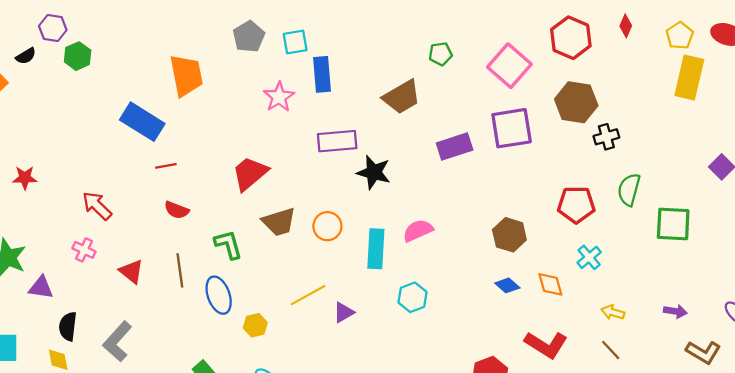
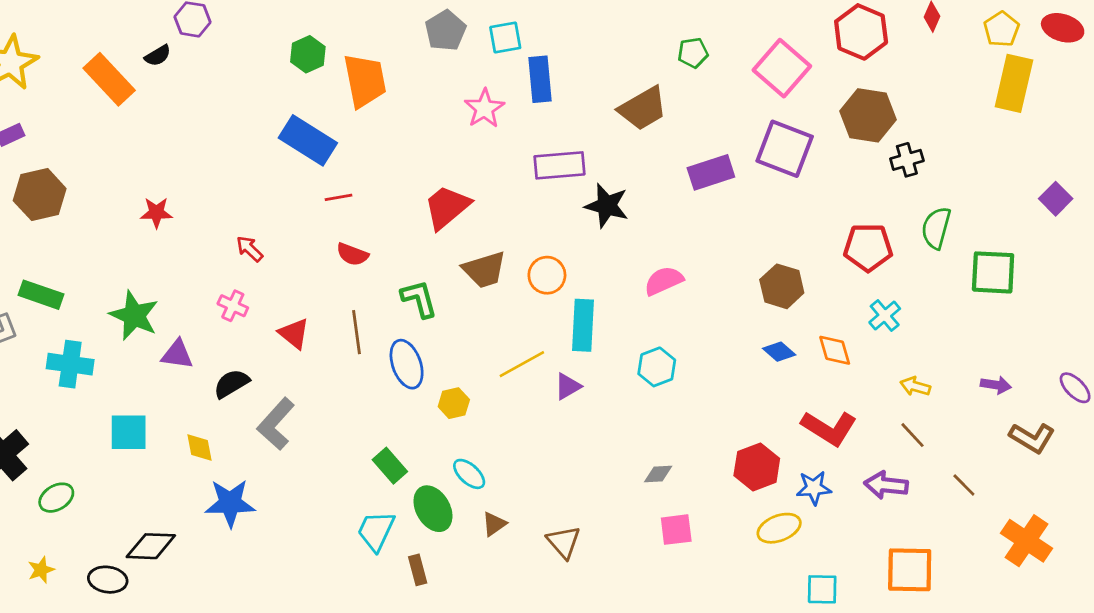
green hexagon: (78, 56) -> (308, 54), moved
purple square: (512, 128) -> (785, 149), turned 30
red arrow: (97, 206) -> (250, 249), size x0.7
cyan rectangle: (376, 249) -> (583, 325), moved
black semicircle: (68, 326) -> (231, 384), moved, turned 52

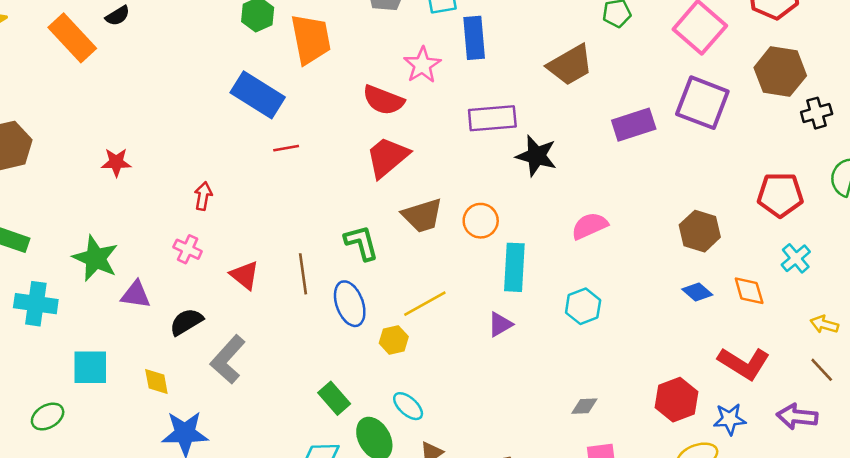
red arrow: (250, 249) -> (203, 196), turned 56
red semicircle: (352, 254) -> (383, 100), moved, size x1.4
yellow line: (522, 364) -> (425, 304), moved
green ellipse: (56, 498) -> (48, 416), moved

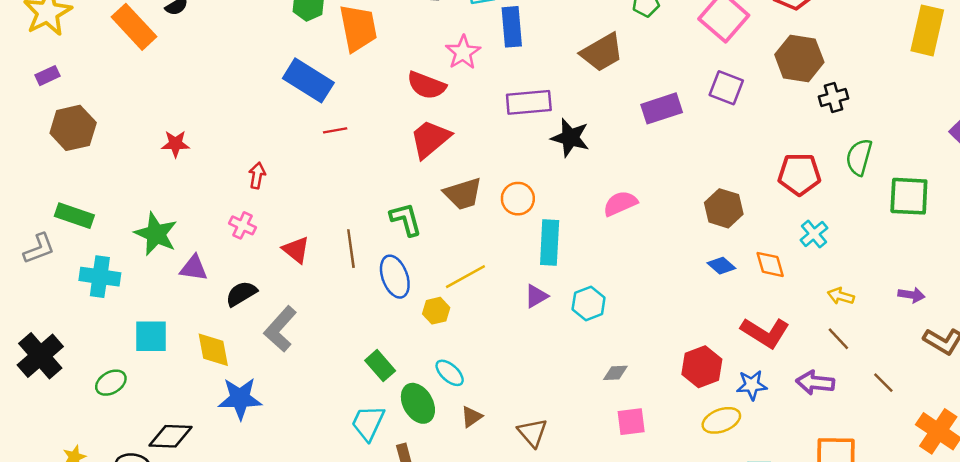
purple square: (702, 103) -> (726, 88), size x0.7
cyan hexagon: (583, 306) -> (589, 303), moved
yellow diamond: (156, 381) -> (213, 350), size x1.4

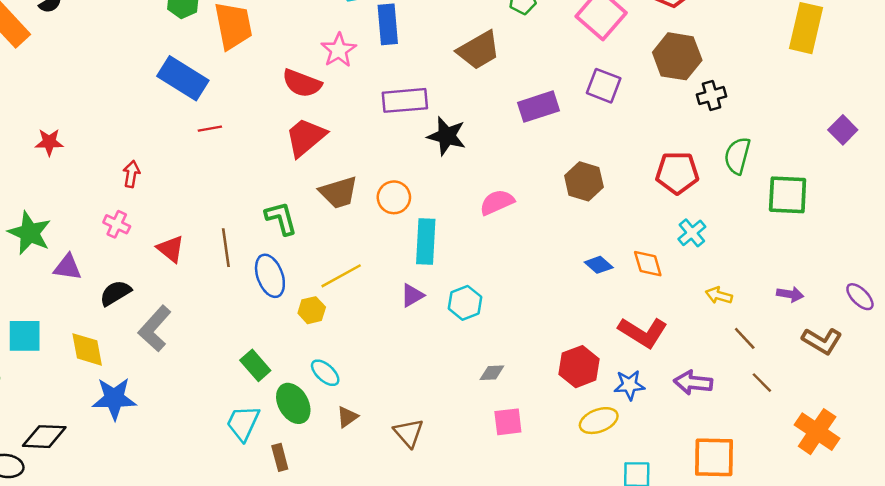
brown hexagon: (724, 208) -> (584, 181), moved
brown line: (838, 339) -> (745, 338), moved

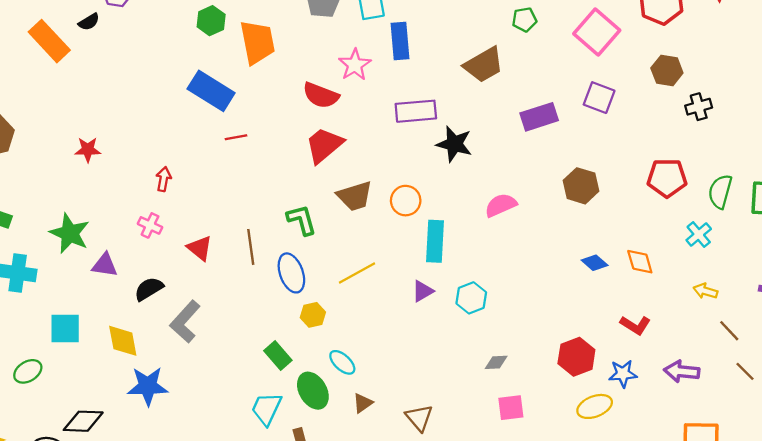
brown hexagon: (677, 56) -> (667, 70), size x0.7
green semicircle: (737, 156) -> (720, 192), moved
cyan cross: (692, 233) -> (699, 235), moved
yellow hexagon: (312, 310) -> (313, 315), moved
red L-shape: (643, 332) -> (635, 325), size x0.7

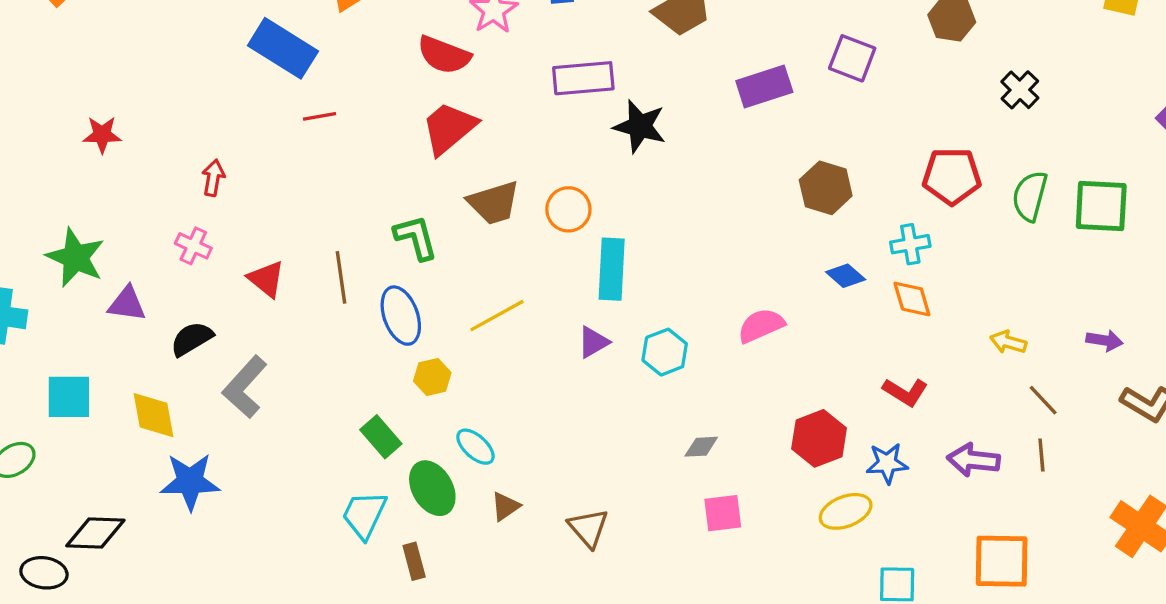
black cross: (699, 107) -> (1020, 90), moved, turned -30
pink semicircle: (501, 205) -> (761, 326), moved
cyan cross: (699, 235) -> (910, 244), moved, turned 30
blue diamond: (595, 263) -> (846, 276), moved
brown line: (745, 371) -> (1041, 455), moved, turned 40

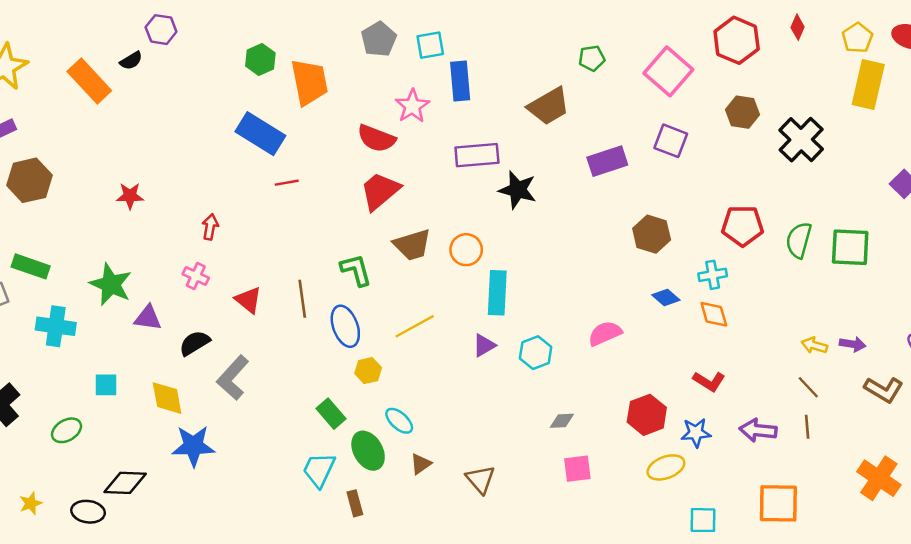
black cross: (1020, 90) -> (801, 140), moved, size x1.6
yellow arrow: (1008, 342) -> (814, 345), moved
cyan square: (69, 397) -> (106, 385), size x0.7

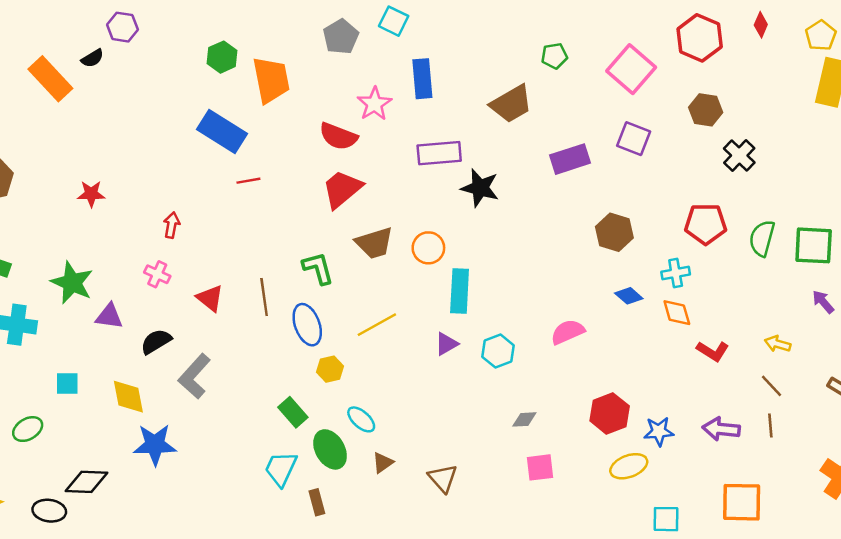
cyan square: (430, 45) -> (394, 21), moved, turned 36
black cross: (801, 140) -> (739, 155), moved, size x0.7
purple arrow: (853, 344) -> (823, 302), moved, turned -140
red L-shape: (709, 381) -> (713, 351), moved

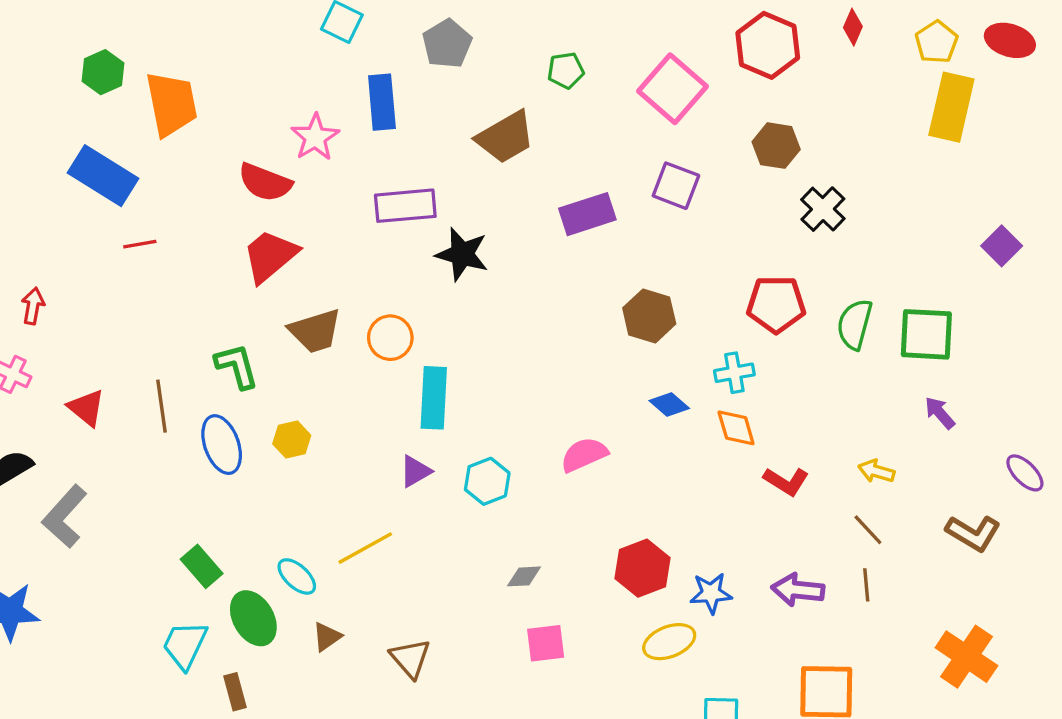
gray pentagon: (341, 37) -> (447, 44), moved
yellow line: (377, 325) -> (365, 548), moved
yellow hexagon: (330, 369) -> (292, 440), moved

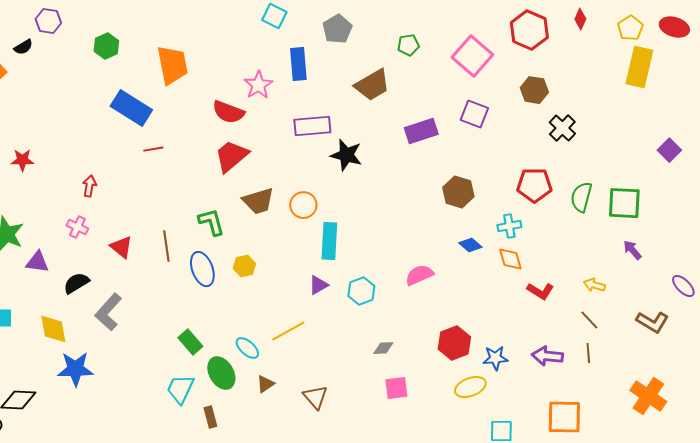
green hexagon: (103, 72) -> (106, 46), moved

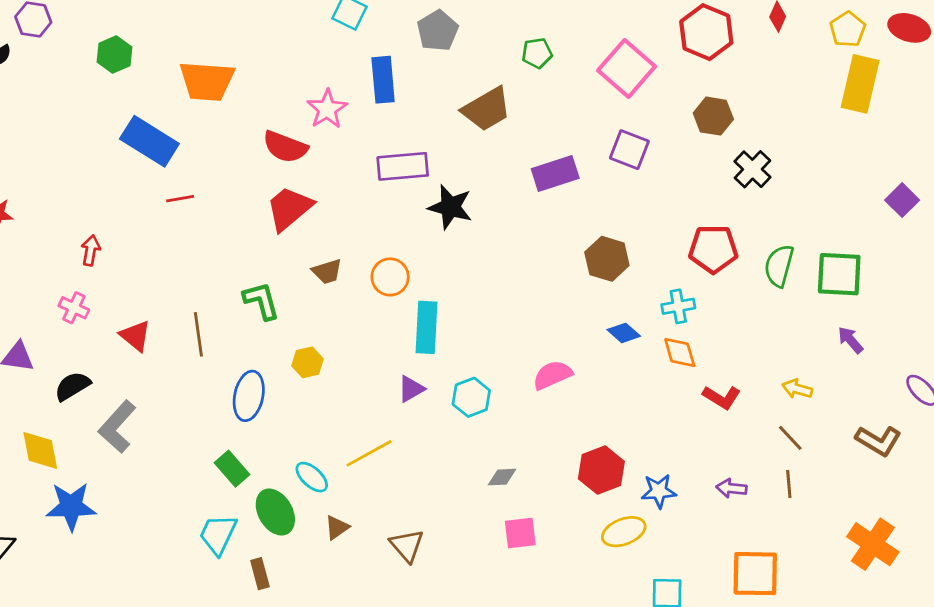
orange trapezoid: (172, 65) -> (207, 81), turned 105
brown trapezoid: (258, 201) -> (327, 271), size x0.7
blue ellipse: (202, 269) -> (249, 396), moved, turned 32
purple arrow: (547, 356) -> (731, 488), size x0.7

